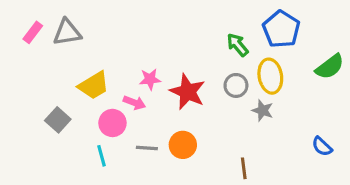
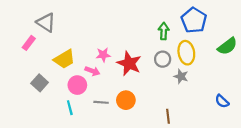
pink rectangle: (33, 32) -> (29, 43), moved
gray triangle: (67, 32) -> (46, 22), turned 42
green arrow: (238, 45) -> (164, 31), turned 42

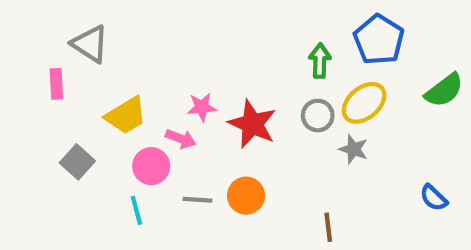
pink rectangle: (29, 43) -> (56, 84), turned -40
yellow ellipse: (186, 53) -> (364, 103), turned 60

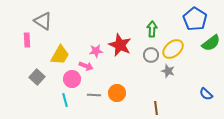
blue pentagon: (379, 40) -> (195, 19), moved
yellow trapezoid: (126, 116) -> (60, 55), turned -30
red star: (252, 124) -> (120, 45), moved

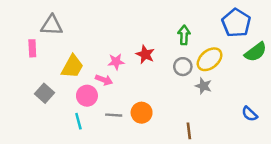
gray triangle: (43, 21) -> (52, 25), turned -30
red star: (120, 45) -> (145, 54), size x0.7

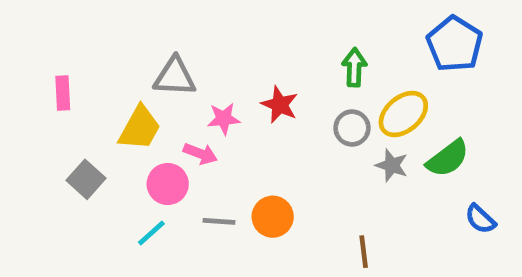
gray triangle: (52, 25) -> (175, 77), moved
green semicircle: (256, 52) -> (448, 158), moved
cyan line: (78, 121) -> (151, 233), turned 63

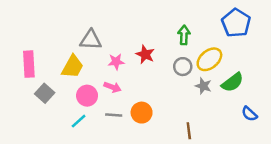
pink rectangle: (63, 93) -> (29, 64), moved, size x1.5
pink arrow: (200, 154) -> (112, 87), moved

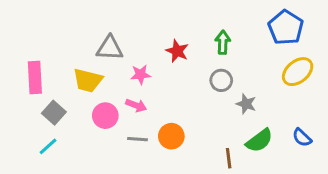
red star: (145, 54) -> (177, 51), moved
yellow ellipse: (209, 59) -> (298, 72), moved
yellow trapezoid: (72, 67) -> (88, 80), turned 75
green semicircle: (232, 82) -> (259, 141), moved
cyan line: (79, 121) -> (48, 146), moved

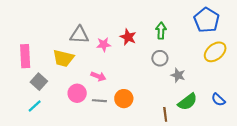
pink star: (141, 75) -> (104, 44), moved
pink circle: (105, 116) -> (77, 93), moved

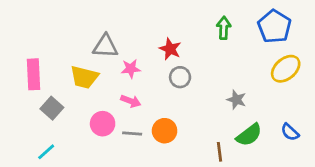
green arrow: (161, 31) -> (224, 28), moved
pink star: (104, 44) -> (131, 69), moved
gray circle: (160, 58) -> (180, 77), moved
cyan line: (35, 106) -> (46, 152), moved

